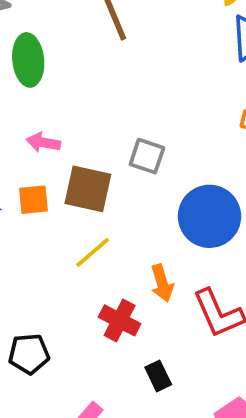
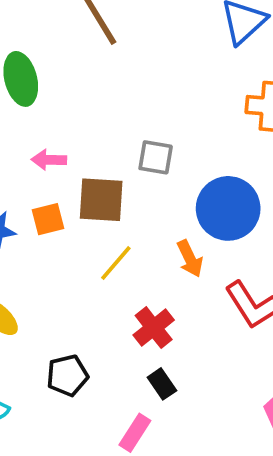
orange arrow: (162, 283) -> (190, 259), moved
red cross: (120, 320) -> (154, 328), turned 33
black rectangle: (158, 376) -> (162, 384), moved

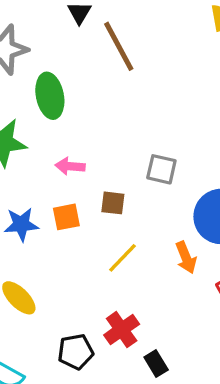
brown square: (101, 200) -> (113, 203), size x0.6
red cross: (154, 328) -> (122, 330), moved

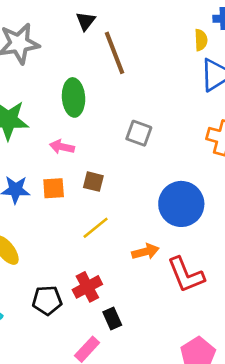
green ellipse: (50, 96) -> (74, 97), moved
gray square: (161, 169) -> (139, 133), moved
orange arrow: (186, 258) -> (145, 252), moved, turned -90

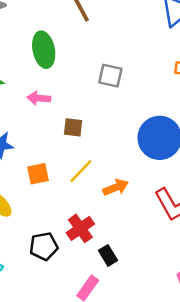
orange square: (54, 188) -> (38, 174), moved
orange arrow: (145, 252) -> (116, 187), moved

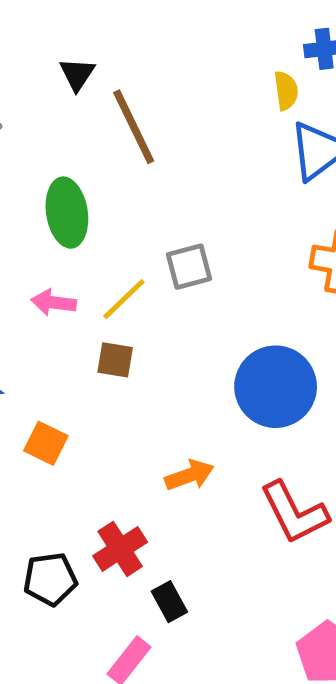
gray square: (110, 76) -> (189, 267), turned -30
yellow line: (81, 171) -> (124, 299), moved
orange square: (38, 174) -> (46, 443), turned 35

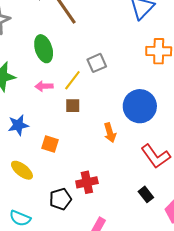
orange arrow: (189, 475) -> (110, 133), moved, turned 102
red cross: (120, 549) -> (87, 182), turned 30
black rectangle: (169, 602) -> (146, 194), moved

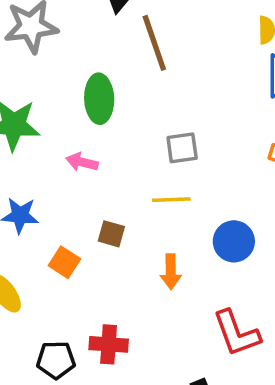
yellow line: (72, 80) -> (171, 200), moved, turned 35
brown square: (73, 106) -> (111, 234), moved
blue circle: (140, 106) -> (234, 241), size x0.7

